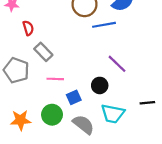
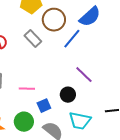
blue line: (104, 25) -> (72, 39), turned -40
gray rectangle: (43, 52) -> (33, 39), moved

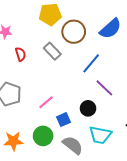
blue line: (72, 39) -> (91, 63), moved
pink line: (27, 89) -> (46, 102), turned -42

